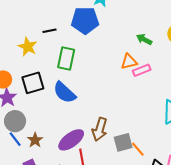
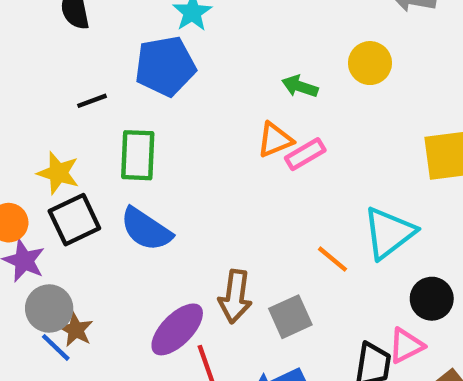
yellow star: (28, 47) -> (58, 173), moved
brown star: (35, 140) -> (76, 330), moved
orange line: (138, 149) -> (332, 259), moved

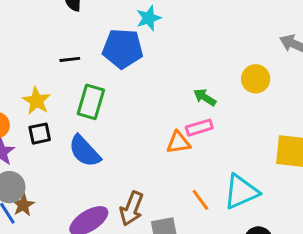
green arrow: (300, 86) -> (205, 97), moved
orange triangle: (275, 140) -> (178, 143), moved
black square: (74, 220) -> (40, 134), size x0.7

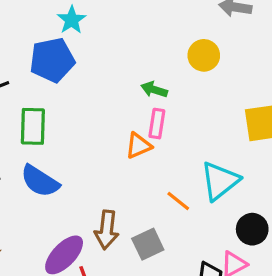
pink rectangle: (199, 128) -> (157, 124), turned -50

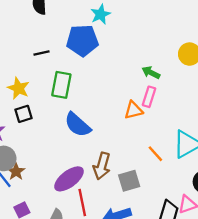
blue semicircle: (40, 181) -> (78, 125), moved

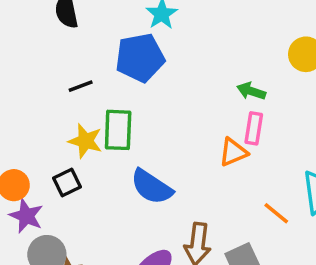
yellow star: (18, 88) -> (85, 141), moved

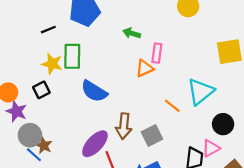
green arrow: (251, 91) -> (132, 33), moved

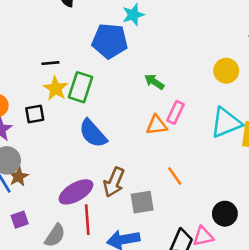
black line: (48, 30) -> (50, 63), moved
cyan triangle: (200, 92) -> (226, 123), moved

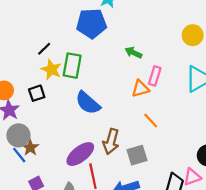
black line: (50, 63) -> (44, 49), turned -32
orange line: (175, 176) -> (151, 120), moved

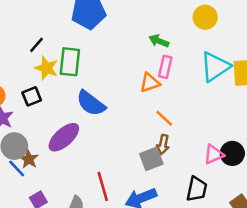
green arrow: (133, 53) -> (159, 41), moved
brown arrow: (111, 142) -> (163, 145), moved, size x0.7
purple ellipse: (80, 154) -> (64, 137), moved
pink triangle: (192, 177) -> (214, 154), moved

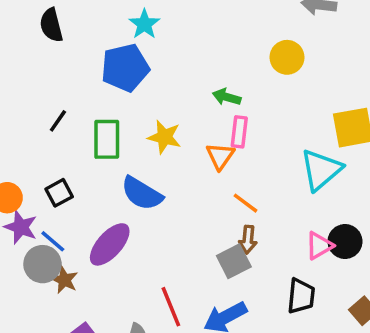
cyan triangle: (215, 67) -> (321, 170), moved
yellow star: (46, 68) -> (164, 137), moved
orange triangle: (150, 83) -> (220, 156), turned -30
blue line: (17, 168) -> (53, 241), moved

